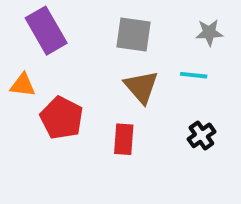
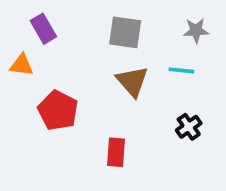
purple rectangle: (46, 31) -> (43, 29), size x0.7
orange triangle: (23, 85) -> (22, 65), moved
red rectangle: (124, 139) -> (116, 152), moved

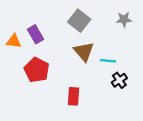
purple rectangle: (43, 29) -> (36, 34), moved
gray square: (125, 32) -> (79, 21), turned 30
cyan line: (181, 70) -> (108, 61), moved

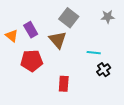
orange triangle: (14, 41) -> (12, 36), turned 32
brown triangle: (84, 52) -> (58, 40), moved
red pentagon: (37, 70) -> (32, 61), turned -30

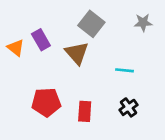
red pentagon: (32, 61) -> (46, 102), moved
black cross: (104, 70) -> (129, 107), moved

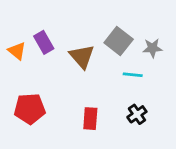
gray star: (143, 23) -> (152, 48), moved
gray square: (91, 24) -> (119, 41), moved
red pentagon: (46, 102) -> (30, 109), moved

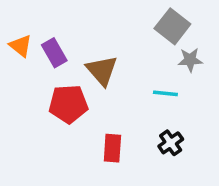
gray square: (119, 41) -> (172, 26), moved
orange triangle: (17, 51) -> (21, 46), moved
red pentagon: (30, 109) -> (68, 104), moved

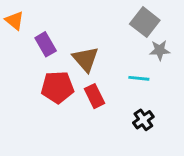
orange triangle: (21, 46) -> (15, 21), moved
red rectangle: (112, 148) -> (94, 96), moved, turned -30

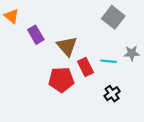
gray star: (160, 50) -> (132, 53), moved
red pentagon: (57, 87) -> (61, 80), moved
red rectangle: (94, 96) -> (85, 67), moved

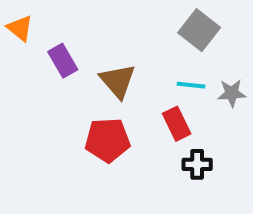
cyan line: (109, 61) -> (191, 85), moved
red rectangle: (85, 67) -> (177, 124), moved
black cross: (112, 94) -> (197, 164), turned 35

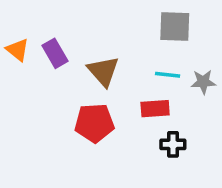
orange triangle: (20, 28) -> (18, 50), moved
gray square: (199, 30) -> (175, 27), turned -36
red rectangle: (177, 124) -> (155, 109), turned -68

